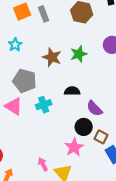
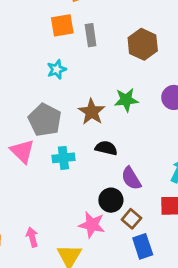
cyan star: (15, 45) -> (57, 69), moved
brown star: (52, 57) -> (92, 112), moved
pink star: (74, 147) -> (92, 225), turned 30
pink arrow: (43, 164) -> (32, 237), moved

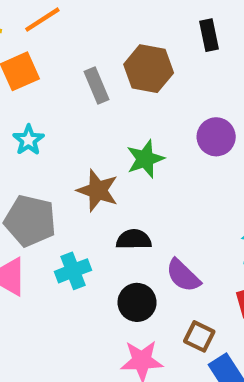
gray rectangle: (91, 35) -> (96, 86), moved
black circle: (111, 200) -> (137, 302), moved

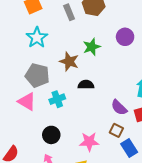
cyan star: (28, 140) -> (37, 38), size x1.5
purple semicircle: (183, 275) -> (119, 107), moved
black circle: (137, 302) -> (51, 135), moved

